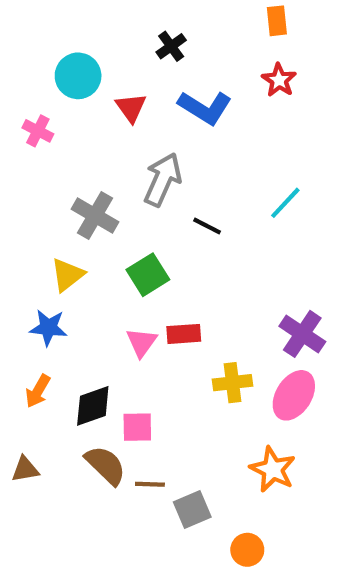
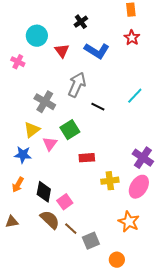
pink triangle: (142, 342) -> (50, 144), moved
black diamond: (93, 406) -> (44, 192), turned -60
pink square: (137, 427) -> (65, 202), turned -35
brown line: (150, 484) -> (71, 229), turned 40

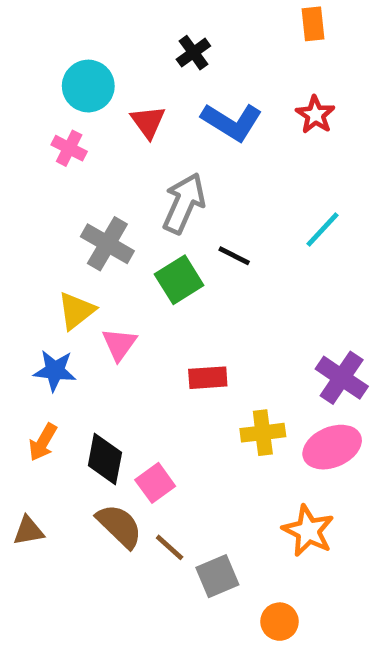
red star: (132, 38) -> (315, 115), moved
pink cross: (18, 62) -> (69, 148), moved
green square: (70, 130) -> (179, 280), moved
pink ellipse: (139, 187) -> (332, 447), turned 35

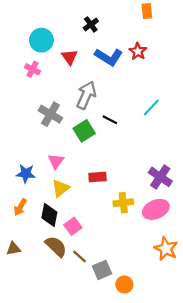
red star: (315, 115) -> (138, 51), moved
yellow triangle: (76, 311) -> (61, 188), moved
orange star: (308, 531) -> (166, 249), moved
orange circle: (280, 622) -> (124, 285), moved

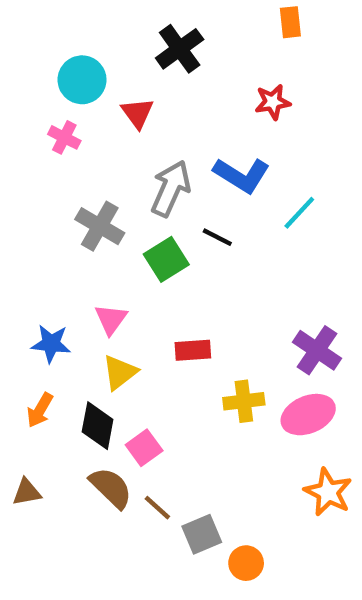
black cross: (91, 24) -> (180, 49), size x1.5
red star: (138, 51) -> (273, 102), turned 30
blue L-shape: (109, 57) -> (242, 175), moved

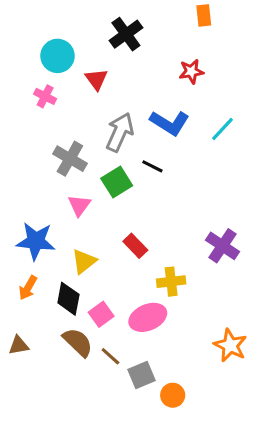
cyan line: (299, 213) -> (222, 129), moved
pink triangle: (111, 319) -> (79, 205), moved
blue star: (51, 344) -> (36, 241), size x1.4
red rectangle: (193, 350) -> (135, 246), turned 50
pink ellipse: (308, 415) -> (148, 317), moved

